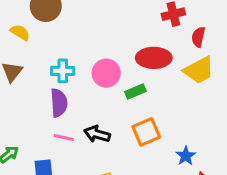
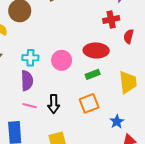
yellow trapezoid: (199, 70) -> (128, 82), moved, turned -70
green rectangle: (135, 91) -> (93, 74), moved
black arrow: (97, 134) -> (54, 104), turned -108

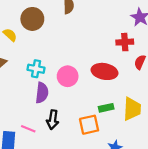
green rectangle: (93, 74) -> (106, 108), moved
purple semicircle: (27, 81) -> (42, 93), moved
pink line: (30, 106) -> (28, 129), moved

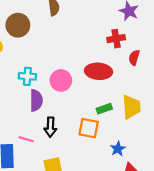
orange square: (89, 125) -> (89, 128), turned 30

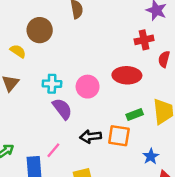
purple semicircle: (36, 100) -> (62, 109), turned -35
black arrow: (50, 127) -> (90, 137), moved, turned 84
pink line: (26, 139) -> (53, 150), turned -64

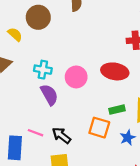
black arrow: (90, 137) -> (61, 135), moved, turned 36
pink line: (53, 150) -> (36, 133), turned 63
blue star: (151, 156) -> (128, 138), moved

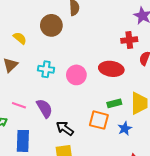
brown circle: (38, 17) -> (51, 25), moved
purple semicircle: (49, 95) -> (44, 108), moved
pink line: (36, 133) -> (19, 105), moved

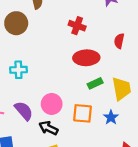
red cross: (129, 40) -> (77, 26), moved, turned 35
pink circle: (76, 75) -> (52, 104), moved
green rectangle: (114, 103) -> (95, 83), moved

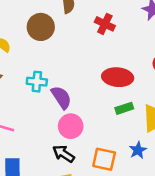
red cross: (77, 26) -> (105, 24), moved
purple semicircle: (24, 111) -> (61, 97), moved
orange square: (83, 113) -> (104, 159), moved

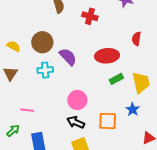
brown circle: (41, 27) -> (42, 42), moved
purple semicircle: (61, 97) -> (68, 57), moved

